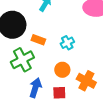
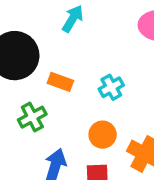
green cross: (22, 60) -> (32, 117), size x0.7

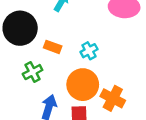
orange circle: (103, 135) -> (83, 85), size x1.6

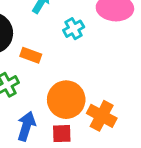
cyan cross: (89, 51) -> (74, 29), moved

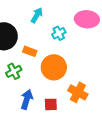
orange circle: (66, 100) -> (54, 67), moved

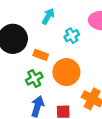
green cross: (14, 71) -> (34, 78), moved

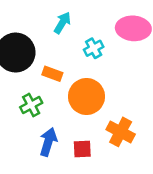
green cross: (34, 78) -> (31, 105), moved

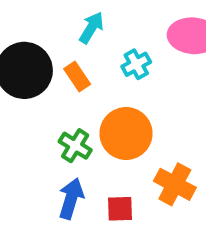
orange rectangle: (52, 74) -> (77, 76), moved, turned 36
green cross: (31, 105) -> (75, 146), moved, turned -30

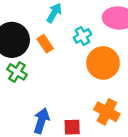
orange circle: (126, 133) -> (103, 63), moved
green cross: (75, 146) -> (17, 72), moved

